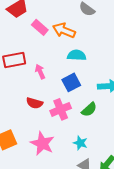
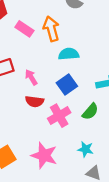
orange arrow: (64, 30) -> (51, 29), turned 60
red semicircle: (35, 103) -> (35, 101), moved

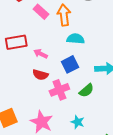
pink arrow: (31, 77) -> (41, 54), turned -40

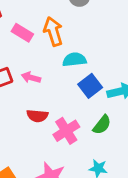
pink arrow: (41, 54) -> (31, 77), moved
blue square: (70, 64) -> (90, 86), moved

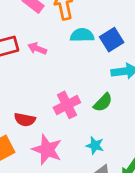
blue square: (90, 86) -> (112, 40), moved
red semicircle: (37, 116) -> (25, 120), moved

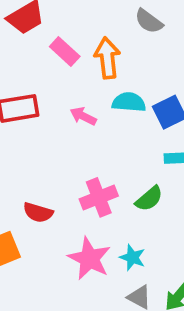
pink arrow: (37, 49) -> (83, 116), moved
pink star: (47, 150) -> (89, 259), moved

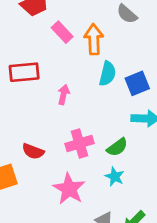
cyan semicircle: (129, 102) -> (107, 74), turned 95
pink arrow: (83, 116) -> (64, 95), moved, turned 72
cyan star: (132, 257) -> (115, 177), moved

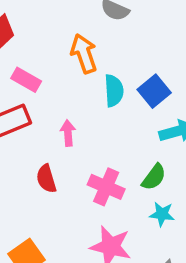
pink rectangle: (62, 32) -> (26, 80), moved
pink cross: (79, 143) -> (106, 187), turned -32
red semicircle: (33, 151) -> (46, 179), moved, turned 70

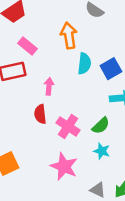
red semicircle: (46, 179) -> (40, 114), moved

